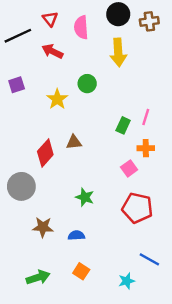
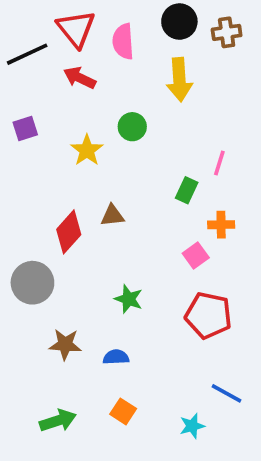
red triangle: (50, 19) -> (76, 29), size x1.6
pink line: (146, 117) -> (219, 163), moved

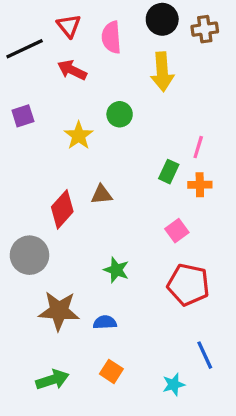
red triangle: (76, 29) -> (69, 26), size x0.7
orange cross: (221, 225) -> (200, 185), moved
brown star: (65, 344) -> (59, 311), size x1.4
blue line: (227, 393) -> (205, 355), turned 36

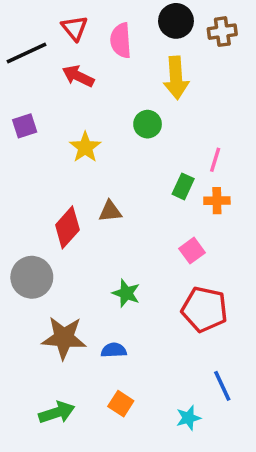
green circle: (120, 114) -> (148, 124), moved

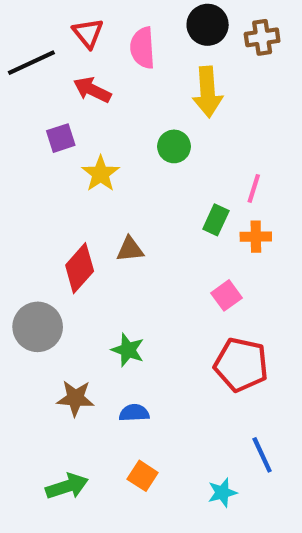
purple square: (25, 126) -> (61, 138), moved
green star: (126, 293) -> (128, 350), moved
brown star: (64, 338) -> (75, 398), size x0.7

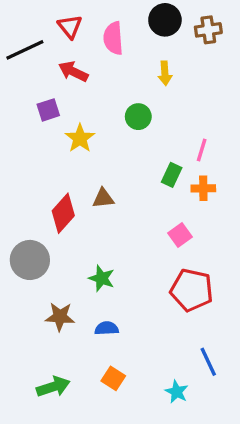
yellow arrow: (208, 92) -> (165, 73), size x0.6
cyan star: (222, 493) -> (177, 392), turned -30

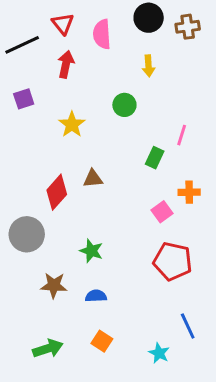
red arrow: (73, 72) -> (66, 64), turned 76
purple square: (48, 110) -> (24, 99), moved
orange cross: (203, 188) -> (189, 192), moved

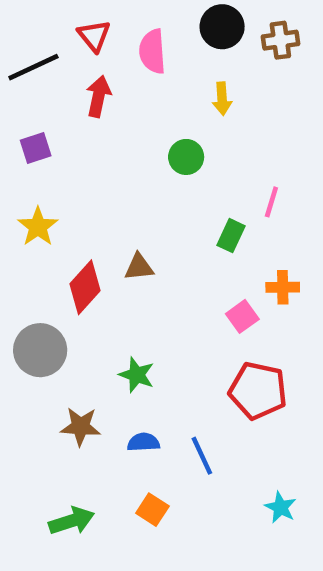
yellow star: (72, 124) -> (38, 227), moved
blue line: (188, 326) -> (202, 456), moved
cyan star: (159, 353) -> (280, 507), moved

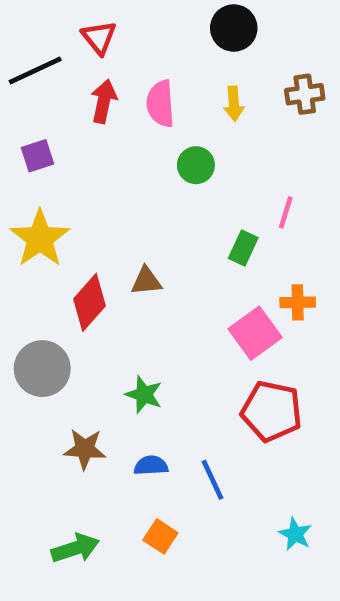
brown cross: (280, 40) -> (305, 94), moved
pink semicircle: (152, 51) -> (160, 104), moved
yellow star: (38, 227) -> (40, 238), size x1.4
pink square: (242, 316) -> (255, 333), size x1.5

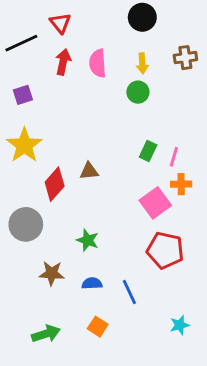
green circle: (196, 165) -> (138, 92), moved
pink line: (286, 212) -> (174, 157), moved
cyan star: (295, 534) -> (180, 325), turned 30

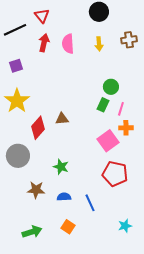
green circle: (138, 92) -> (111, 87), moved

